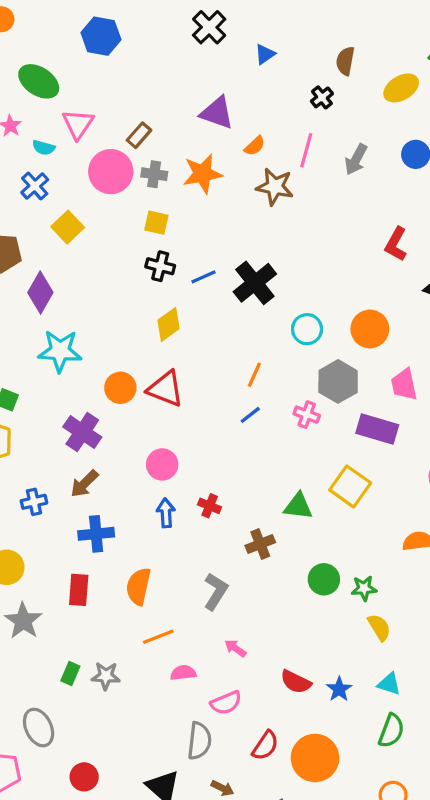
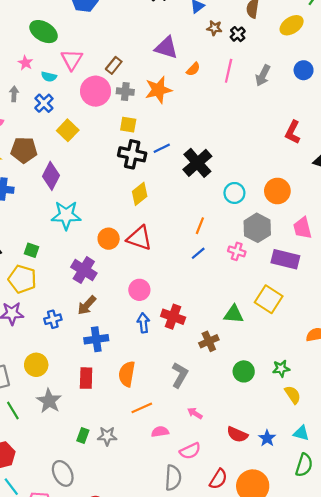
brown star: (275, 187) -> (214, 28), moved, size x0.6
black cross: (160, 266) -> (132, 154), size x1.4
blue line: (203, 277) -> (162, 148), moved
red cross: (210, 506) -> (173, 317), size x1.5
green circle: (324, 579) -> (244, 371), moved

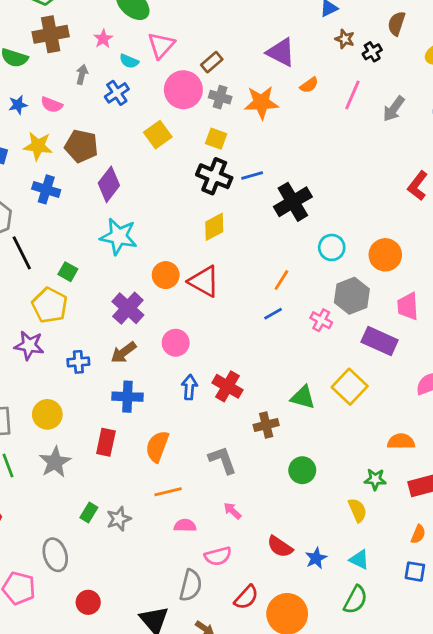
yellow square: (68, 130) -> (158, 135), moved
pink circle: (139, 290) -> (176, 343), moved
green star: (281, 368) -> (375, 479), moved
gray L-shape: (180, 375) -> (222, 460), turned -60
gray star: (107, 436) -> (119, 519), turned -30

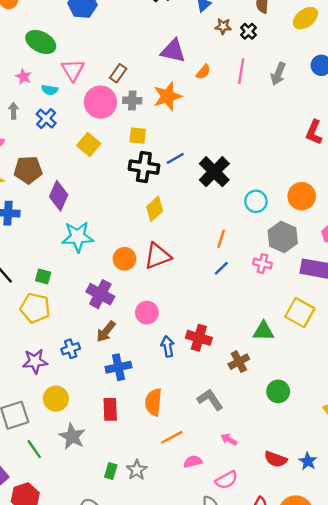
red triangle: (204, 281) -> (157, 256), turned -36
purple star: (29, 345) -> (35, 361), moved

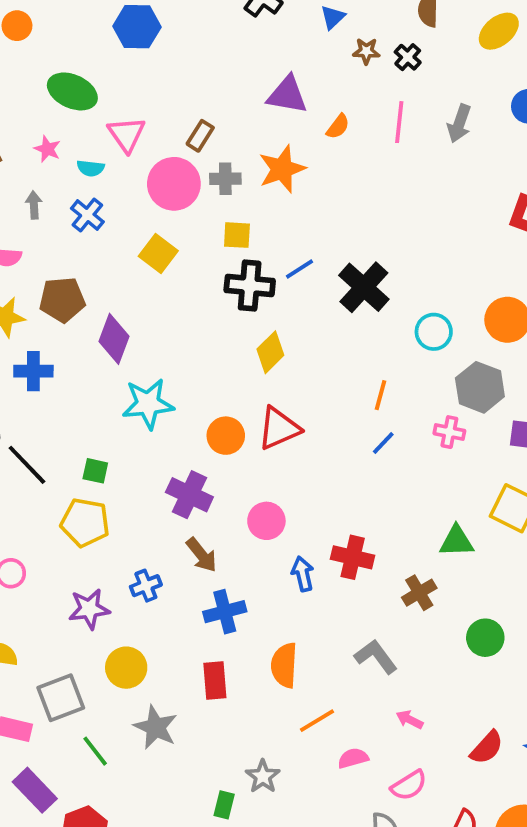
brown arrow: (106, 332) -> (202, 555), turned -75
red semicircle: (276, 459) -> (487, 748), turned -65
green rectangle: (111, 471) -> (224, 805), moved

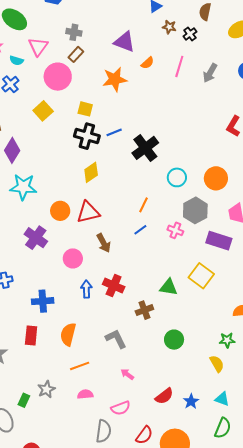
gray cross: (225, 179) -> (74, 32), moved
brown arrow: (202, 555) -> (104, 243), moved
pink semicircle: (353, 758) -> (85, 394), moved

